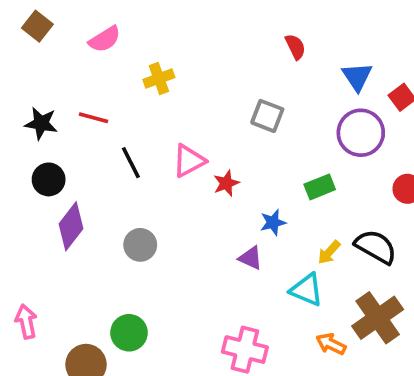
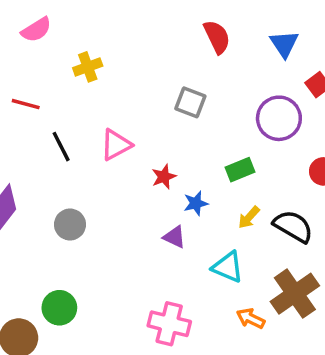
red semicircle: (295, 47) -> (217, 37), size x1.4
blue triangle: (357, 77) -> (284, 44), moved
red star: (226, 183) -> (164, 177), moved
yellow arrow: (329, 252) -> (249, 217), moved

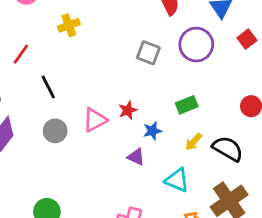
red line: (26, 104) -> (21, 54), turned -70
purple circle: (279, 118) -> (196, 45), moved
pink triangle: (116, 145) -> (95, 120), moved
gray circle: (70, 225) -> (55, 131), moved

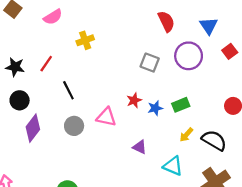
red star: (128, 110) -> (134, 100), moved
pink triangle: (95, 120) -> (106, 117), turned 40
blue star: (152, 131) -> (155, 108), moved

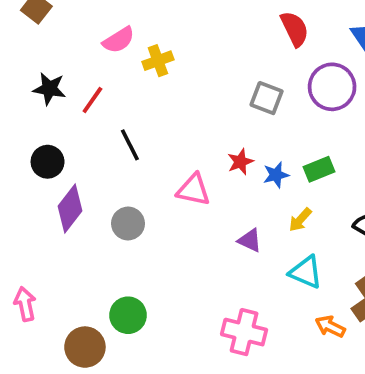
pink semicircle: (53, 17) -> (119, 40), moved
black star: (15, 67) -> (49, 89), moved
gray circle: (74, 126) -> (128, 224), moved
yellow arrow: (186, 135) -> (300, 220), moved

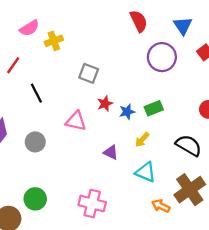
gray square: (267, 98) -> (89, 73), moved
pink cross: (244, 332) -> (92, 204), moved

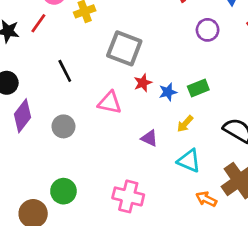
purple circle: (162, 57) -> (208, 30), size x0.7
red line: (13, 65) -> (38, 23), moved
gray square: (89, 73) -> (124, 48), size x1.5

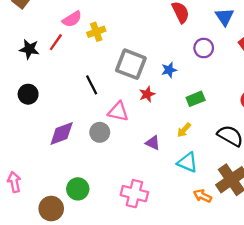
black line: (65, 71) -> (92, 85), moved
blue star: (168, 92) -> (169, 70), moved
purple diamond: (22, 116) -> (62, 133), moved, turned 32
gray circle: (63, 126) -> (100, 132), moved

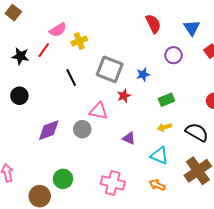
black line: (92, 85) -> (71, 77), moved
yellow arrow: (184, 130) -> (164, 127), moved, turned 32
orange arrow: (203, 196) -> (157, 185), moved

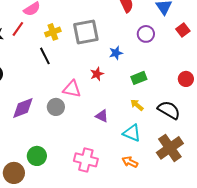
yellow cross: (79, 41) -> (53, 32), moved
gray square: (110, 69) -> (86, 32), moved, turned -32
yellow arrow: (164, 127) -> (137, 105), turned 56

